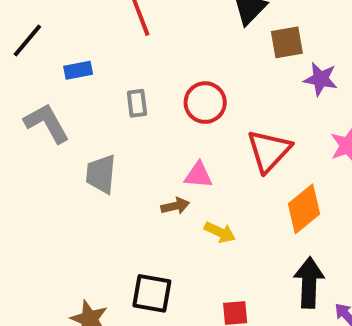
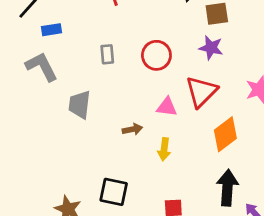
blue rectangle: (78, 70) -> (51, 30), moved
purple star: (321, 79) -> (211, 48), moved
pink triangle: (198, 175) -> (167, 107), moved
yellow arrow: (220, 232) -> (164, 149), turned 70

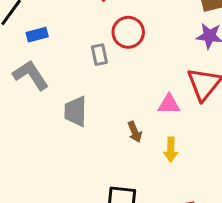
red circle: (156, 55) -> (128, 32), moved
brown arrow: (132, 129) -> (135, 132), turned 84

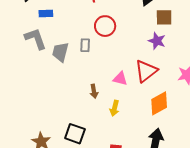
gray rectangle: (99, 55) -> (85, 45), moved
gray trapezoid: (75, 111) -> (60, 52), moved

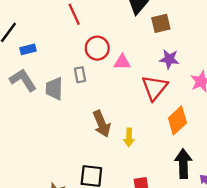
purple star: (157, 41) -> (169, 59), moved
pink triangle: (120, 79) -> (122, 62), moved
brown arrow: (94, 91) -> (102, 124), size x1.6

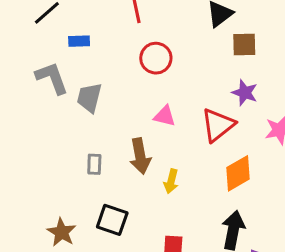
blue rectangle: (28, 49) -> (79, 41), moved
pink triangle: (122, 62) -> (165, 116), moved
gray rectangle: (80, 75) -> (94, 164), moved

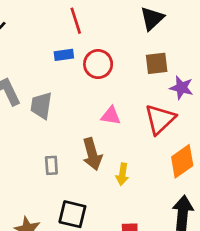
blue rectangle: (79, 41) -> (64, 55), moved
brown square: (244, 44) -> (157, 63), moved

